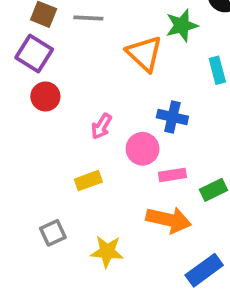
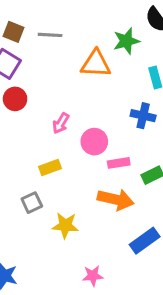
orange triangle: (144, 54) -> (96, 64), turned -40
blue cross: (172, 117) -> (143, 116), moved
gray square: (53, 233) -> (32, 203), moved

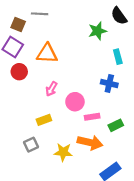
gray line: (50, 35) -> (40, 14), moved
orange triangle: (96, 64) -> (47, 53), moved
yellow star: (65, 225) -> (63, 152), moved

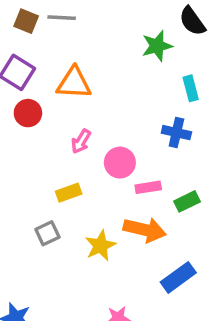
brown square: (18, 24) -> (26, 21), moved
yellow star: (63, 152) -> (100, 246), turned -30

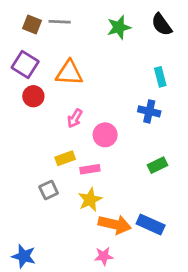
green star: (157, 46) -> (119, 27), moved
pink rectangle: (148, 187) -> (90, 169), moved
orange arrow: (145, 230) -> (115, 224), moved
blue rectangle: (178, 277) -> (151, 224), turned 60

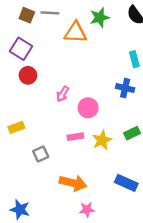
orange triangle: (69, 73) -> (75, 33), moved
yellow rectangle: (65, 158) -> (16, 127), moved
yellow star: (90, 200) -> (102, 140), moved
orange arrow: (115, 224) -> (73, 183), moved

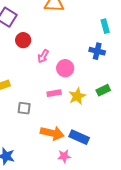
red circle: (28, 75) -> (23, 40), moved
gray square: (41, 154) -> (24, 108), turned 32
blue rectangle: (126, 183) -> (79, 137), moved

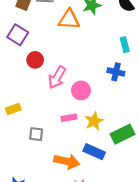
pink arrow: (43, 56) -> (57, 77), size x1.5
green rectangle: (103, 90) -> (122, 134), moved, size x1.5
blue rectangle: (79, 137) -> (94, 152), moved

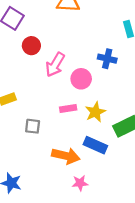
blue cross: (116, 72) -> (107, 59), moved

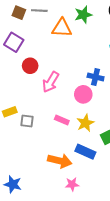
pink circle: (81, 79) -> (83, 94), moved
pink rectangle: (68, 108) -> (62, 120), turned 32
gray square: (33, 126) -> (27, 121), moved

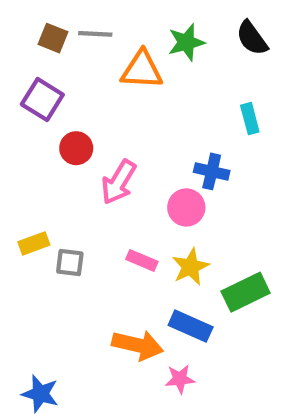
pink star: (72, 184) -> (180, 379), moved

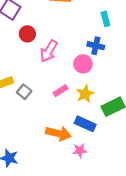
cyan rectangle: (250, 119) -> (105, 19), moved
pink rectangle: (142, 260) -> (61, 91), turned -56
gray square: (70, 263) -> (24, 92), turned 32

